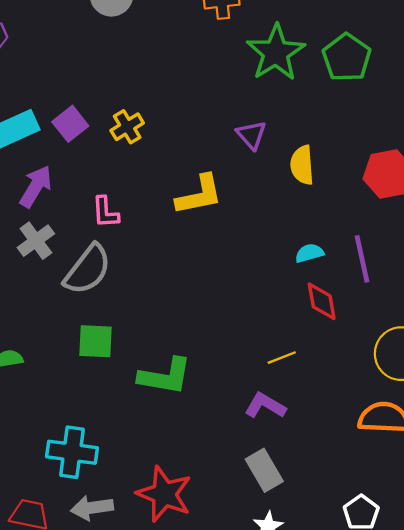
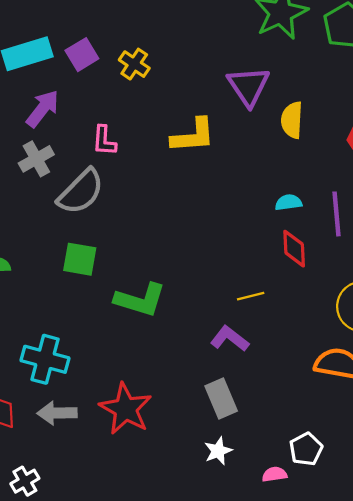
yellow cross: (127, 127) -> (134, 64), turned -32
purple triangle: (251, 135) -> (249, 86), size x1.5

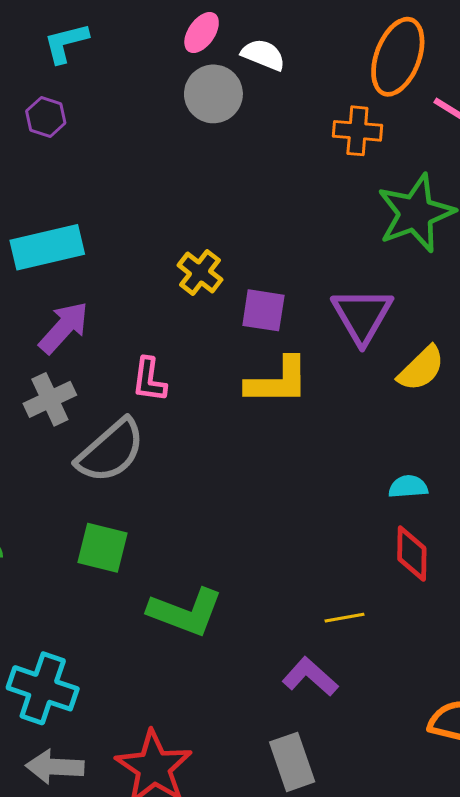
purple square: (82, 55) -> (263, 310), moved, turned 36
yellow semicircle: (292, 120) -> (421, 368), turned -141

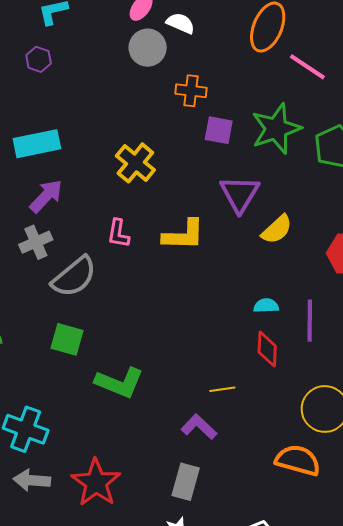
orange cross: (357, 131) -> (191, 91), moved
yellow cross: (200, 272) -> (135, 163), size x1.4
purple square: (263, 310) -> (219, 130), moved
pink L-shape: (149, 380) -> (118, 233), moved
gray rectangle: (292, 762) -> (186, 482), turned 33

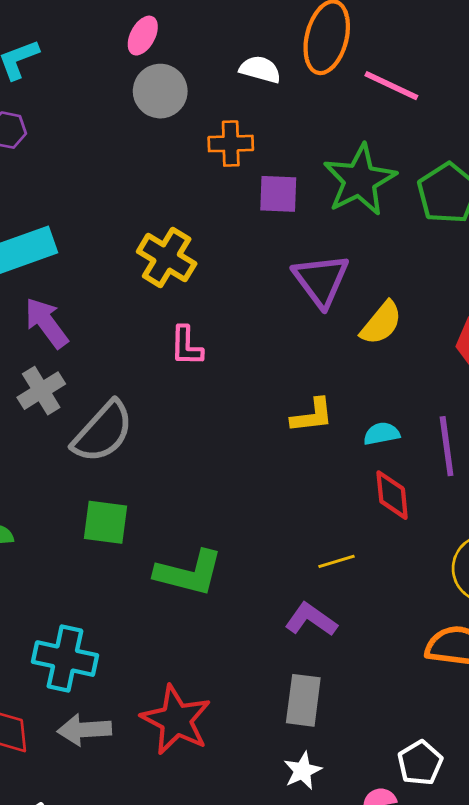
white semicircle: (181, 23) -> (260, 69), moved
purple arrow: (46, 196) -> (46, 323), turned -72
pink L-shape: (118, 233) -> (186, 346), moved
yellow L-shape: (184, 235) -> (312, 416), moved, size x0.7

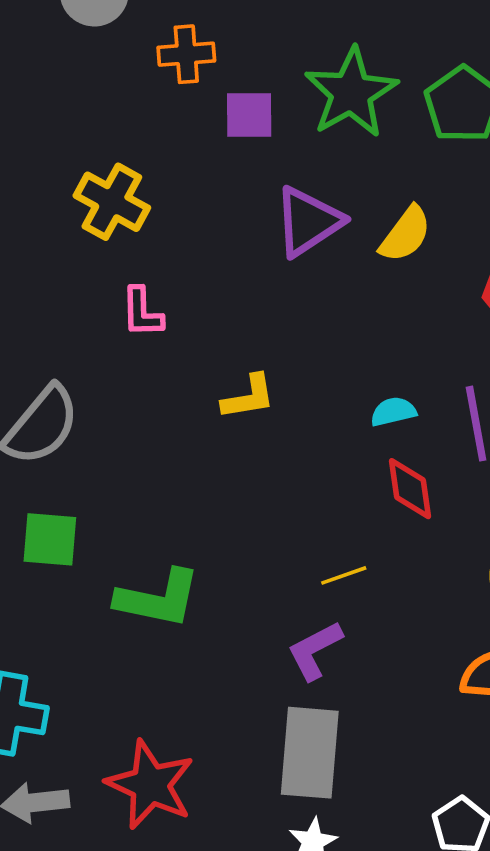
purple triangle: (321, 280) -> (308, 222), turned 36
yellow semicircle: (381, 323) -> (405, 234), moved
yellow L-shape: (312, 416) -> (248, 397), moved
purple L-shape: (311, 620) -> (315, 650), turned -60
gray rectangle: (303, 700) -> (310, 753), size x1.4

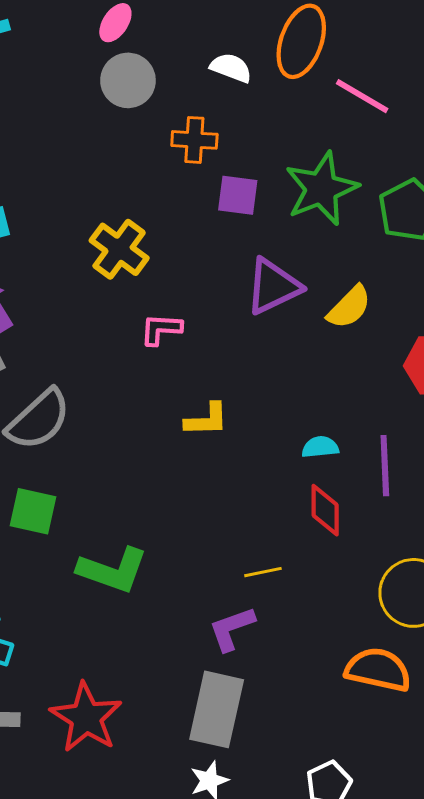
pink L-shape: (142, 312) -> (161, 329), moved, turned 87

